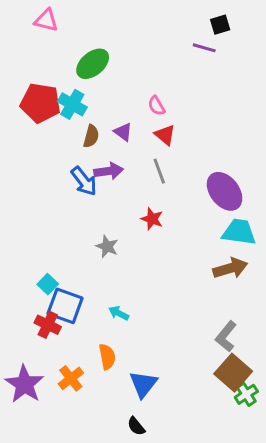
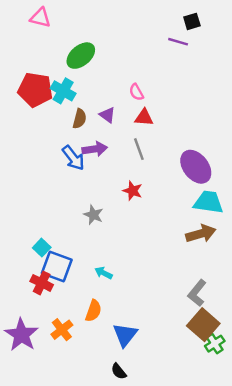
red triangle: (165, 135) -> (144, 117), turned -36
orange semicircle: (107, 357) -> (93, 311), turned 30

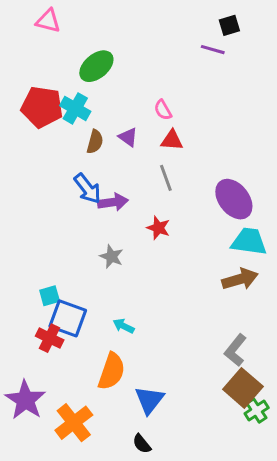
purple arrow: (95, 149) -> (113, 202), moved
cyan square: (42, 248) -> (50, 296), turned 30
orange semicircle: (93, 311) -> (112, 371), size x1.4
orange cross: (62, 330) -> (74, 423), moved, size x1.4

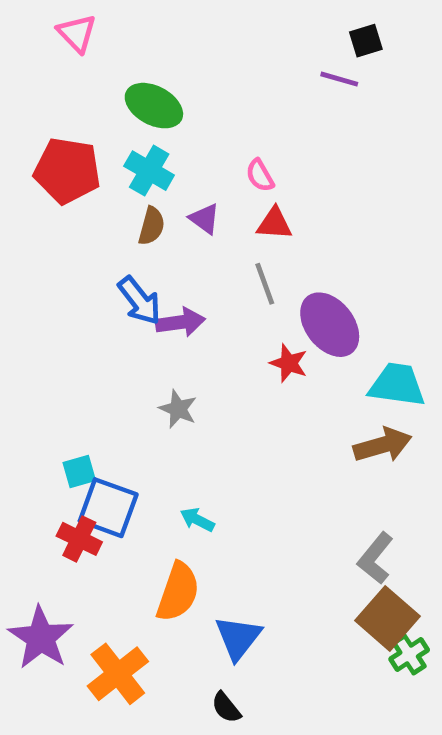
pink triangle: (48, 21) -> (77, 33), turned 32
green ellipse: (96, 66) -> (154, 106), turned 68
cyan cross: (75, 108) -> (149, 171), moved
purple ellipse: (234, 199) -> (330, 325), moved
red star: (158, 228) -> (289, 363), moved

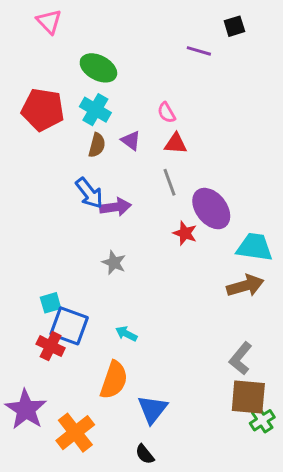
purple line: (339, 79) -> (199, 51), moved
brown square: (387, 618) -> (248, 397), turned -36

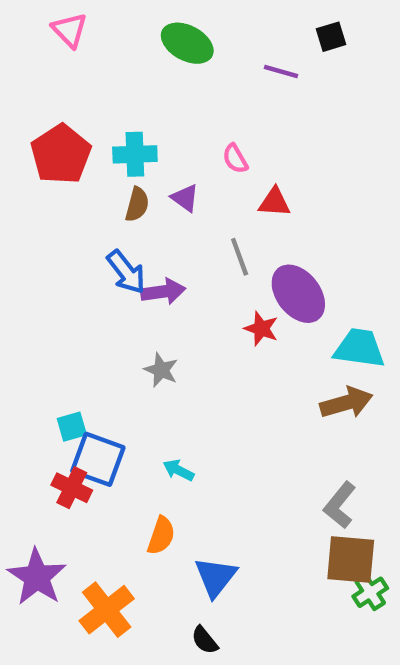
green ellipse: (98, 68) -> (187, 43), moved
red pentagon: (43, 110) -> (61, 154), turned 30
cyan cross: (95, 110) -> (135, 154), turned -32
red triangle: (176, 144) -> (274, 202), moved
orange semicircle: (114, 380) -> (161, 536), size x0.7

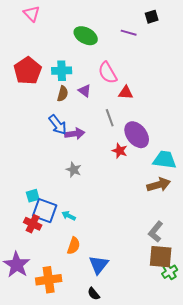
green ellipse: (187, 43) -> (86, 36), moved
pink semicircle: (235, 159) -> (108, 73), size x1.6
cyan arrow: (179, 470) -> (69, 216), moved
orange cross: (107, 610) -> (49, 280), turned 30

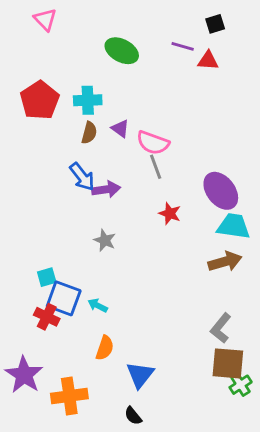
pink semicircle: (108, 73) -> (153, 143), moved, turned -40
red triangle: (126, 93) -> (208, 61), moved
purple ellipse: (137, 135) -> (221, 191), moved

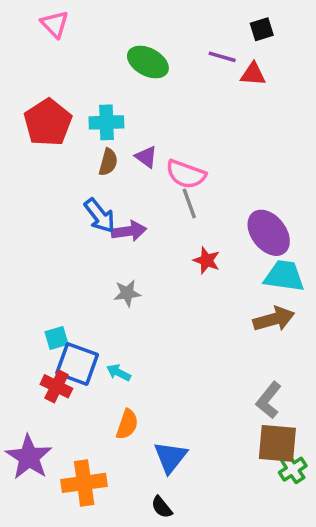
gray star: (105, 240) -> (127, 293), turned -30

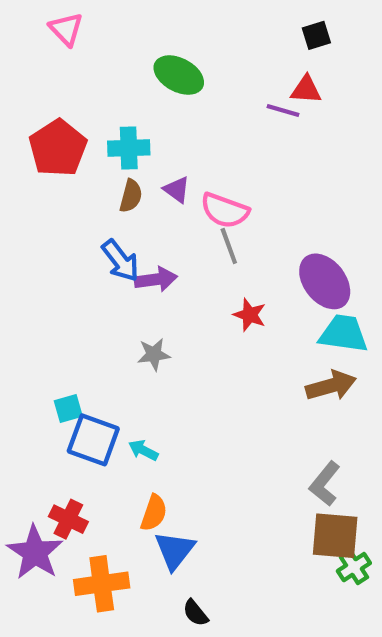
purple line: (222, 57) -> (283, 110), moved
red cross: (56, 386) -> (68, 519), moved
blue triangle: (170, 457) -> (175, 550), moved

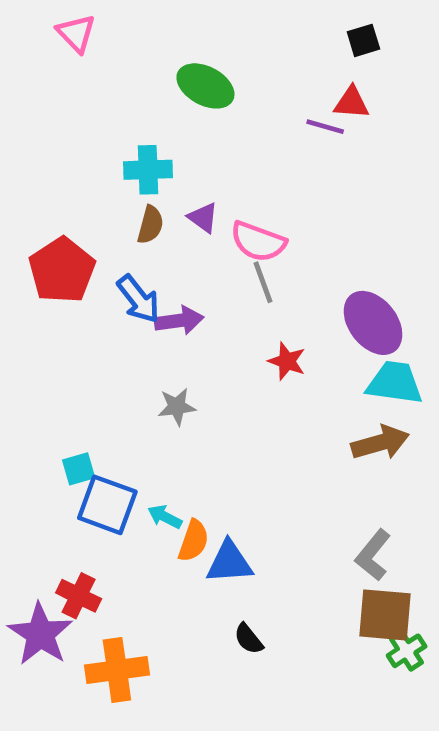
red pentagon: (58, 148) -> (62, 270), moved
orange semicircle: (154, 513) -> (194, 541), moved
blue triangle: (175, 550) -> (229, 562), moved, turned 48
black semicircle: (195, 613) -> (249, 639), moved

